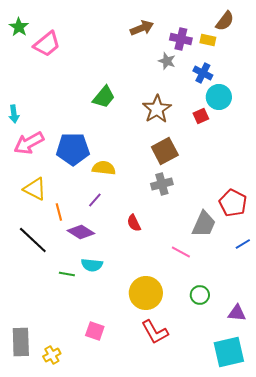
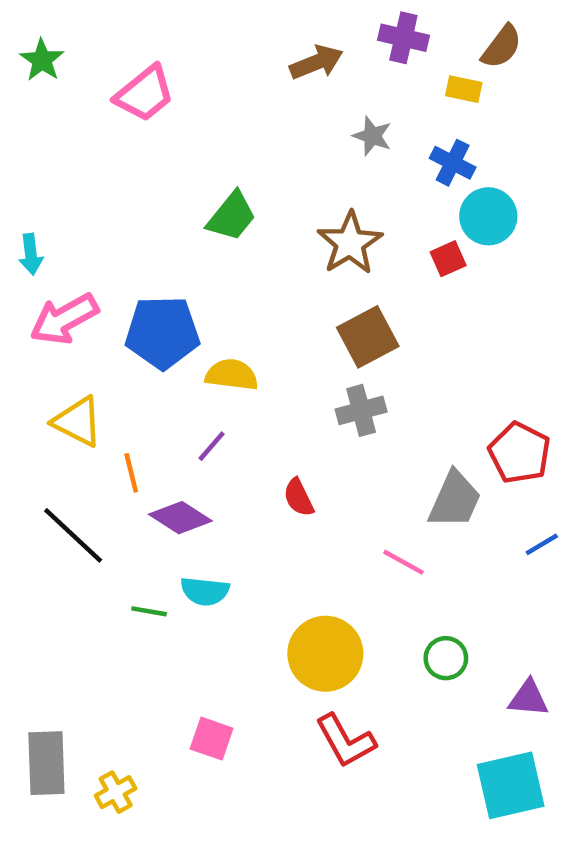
purple cross: (181, 39) -> (403, 38), moved
pink trapezoid: (47, 44) -> (145, 94), moved

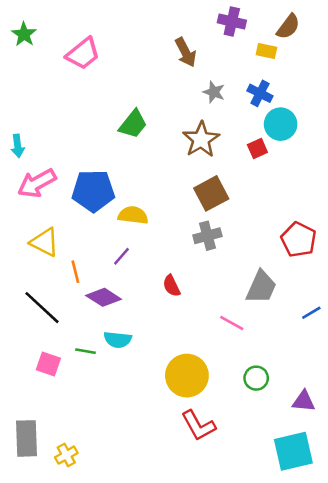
brown arrow: (316, 62) -> (186, 52), moved, turned 84
gray star: (372, 136) -> (214, 92), moved
red pentagon: (520, 453) -> (299, 240), moved
pink square: (212, 739) -> (48, 364), moved

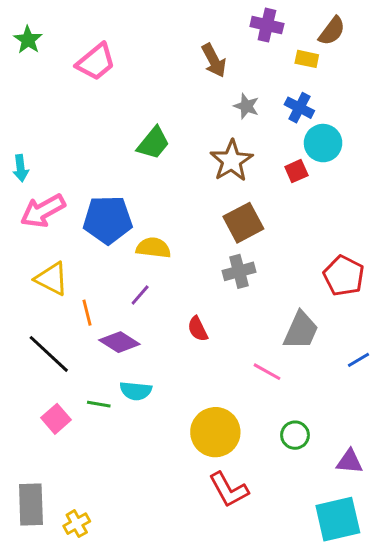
pink square: (48, 364) -> (56, 419), turned 30

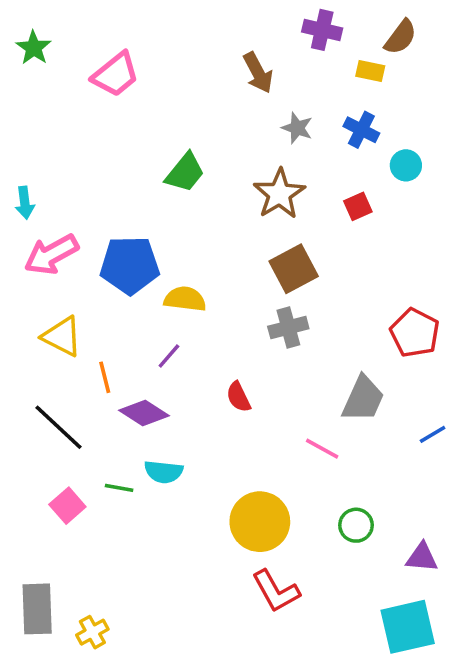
cyan circle: (323, 143) -> (406, 165), moved, size x0.7

